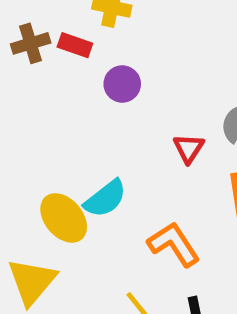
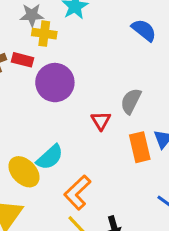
purple circle: (122, 84) -> (55, 83), size x1.6
orange L-shape: (174, 244) -> (77, 192), moved, turned -96

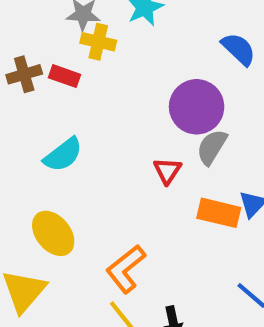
purple circle: (55, 83) -> (197, 107), moved
orange rectangle: (140, 147) -> (219, 213), turned -68
cyan semicircle: (50, 157) -> (63, 155), moved

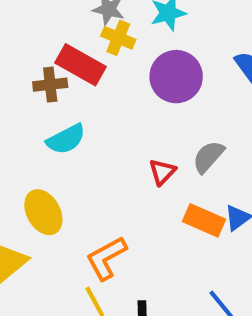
brown cross: (24, 74) -> (50, 85), moved
red rectangle: (65, 76) -> (81, 65), size x1.6
purple circle: (197, 107) -> (176, 77), moved

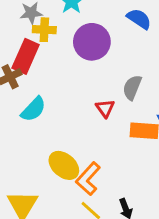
red rectangle: (81, 65) -> (26, 56), turned -76
yellow ellipse: (43, 212) -> (64, 165), moved

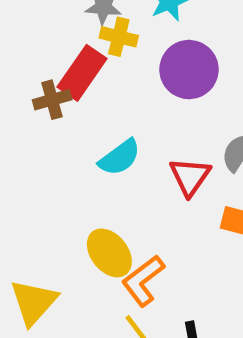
red triangle: (105, 108) -> (190, 177), size x1.4
cyan semicircle: (33, 109) -> (120, 157), moved

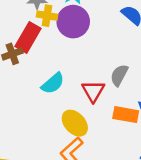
purple circle: (189, 70) -> (73, 22), moved
yellow ellipse: (109, 253) -> (75, 123), moved

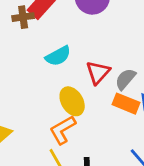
gray semicircle: (119, 75) -> (125, 79), moved

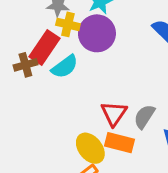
cyan semicircle: (58, 56) -> (65, 67), moved
orange rectangle: (126, 104) -> (119, 143), moved

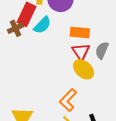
orange rectangle: (119, 143) -> (80, 32), moved
yellow ellipse: (90, 148) -> (84, 69), moved

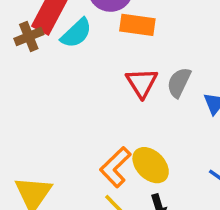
orange rectangle: (80, 32) -> (137, 25), moved
yellow ellipse: (84, 69) -> (151, 165), moved

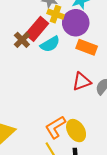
brown cross: (29, 37) -> (22, 40), turned -35
red triangle: (142, 83) -> (82, 82), turned 30

